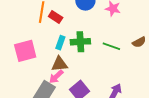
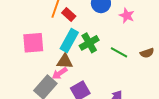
green cross: (80, 42) -> (89, 43), turned -36
cyan rectangle: (60, 43) -> (69, 40), size x1.6

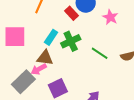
red rectangle: (69, 14) -> (72, 13), moved
cyan rectangle: (69, 40) -> (51, 37), size x0.7

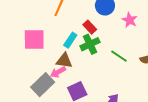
red rectangle: (72, 13) -> (90, 27), moved

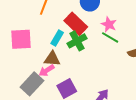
pink star: (130, 20) -> (109, 24), moved
red rectangle: (90, 27) -> (76, 24), size x1.6
green line: (119, 56) -> (110, 37), moved

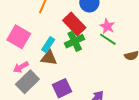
cyan rectangle: (57, 38) -> (48, 45), moved
pink square: (21, 39) -> (19, 37), turned 30
pink arrow: (47, 71) -> (21, 67), moved

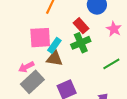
red rectangle: (74, 24) -> (81, 26), size x0.7
pink square: (19, 37) -> (40, 38), moved, turned -35
green line: (108, 39) -> (111, 64), moved, turned -66

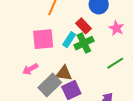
cyan rectangle: (54, 45) -> (69, 40), moved
brown triangle: (55, 59) -> (64, 73), moved
gray rectangle: (32, 82) -> (50, 85), moved

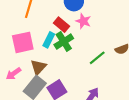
pink star: (116, 28) -> (83, 21), moved
brown triangle: (64, 73) -> (38, 67), moved, turned -48

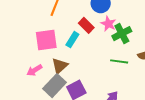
green cross: (64, 42) -> (122, 34), moved
green line: (97, 58) -> (119, 61), turned 42

